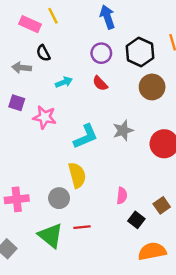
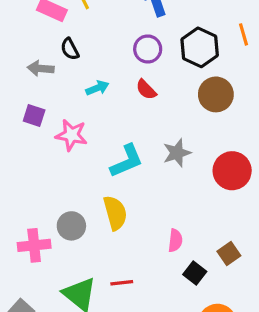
gray circle: (59, 198) -> (71, 226), moved

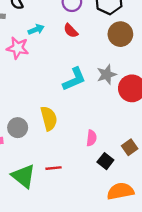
pink star: (71, 135) -> (18, 48), moved
gray star: (177, 153) -> (107, 75), moved
cyan L-shape: (127, 161) -> (74, 79), moved

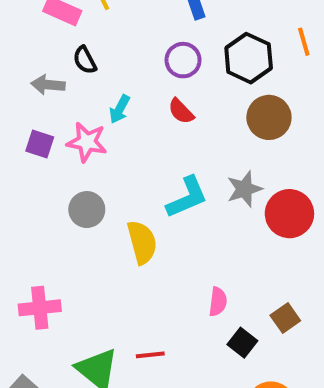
cyan arrow: (36, 29) -> (120, 109), turned 140
yellow semicircle: (49, 118) -> (142, 242), moved
gray circle: (18, 128) -> (87, 210), moved

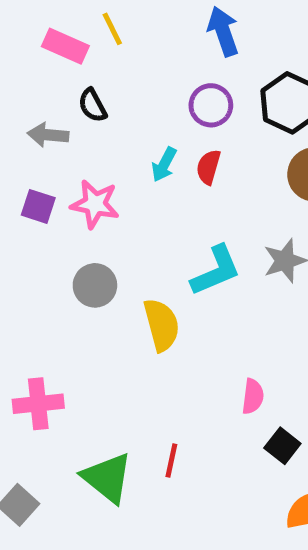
cyan arrow: (120, 109) -> (164, 165), moved
red semicircle: (181, 111) -> (208, 167), turned 60
red line: (150, 355) -> (171, 461), turned -72

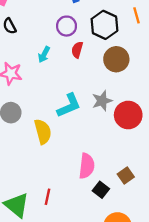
red semicircle: (208, 167) -> (77, 50), moved
pink semicircle: (253, 396) -> (87, 166), size x1.5

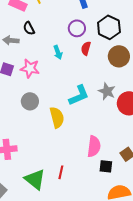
cyan arrow: (44, 54) -> (58, 52), turned -48
gray star: (102, 101) -> (107, 91), turned -30
black square: (101, 190) -> (106, 166), turned -32

